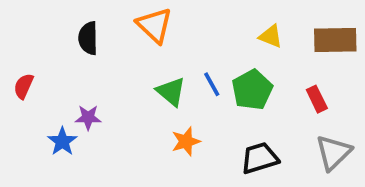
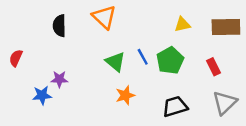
yellow triangle: (271, 36) -> (182, 24), turned -35
blue star: (62, 141) -> (42, 95), turned 30

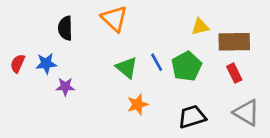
brown rectangle: (226, 27) -> (234, 42), moved
blue star: (42, 95) -> (46, 64), moved
gray triangle: (225, 103) -> (246, 113), turned -45

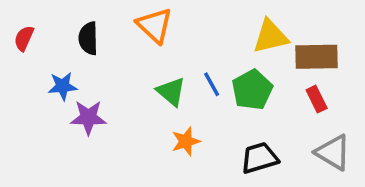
yellow triangle: (200, 27) -> (271, 36), size x1.5
red semicircle: (18, 64) -> (24, 38), moved
purple star: (65, 87) -> (88, 117), size x1.4

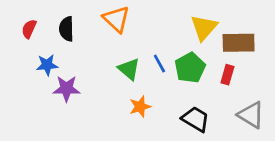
yellow triangle: (271, 36) -> (204, 27), turned -36
red semicircle: (24, 38) -> (29, 29), moved
red rectangle: (317, 99) -> (227, 75), moved, turned 42
black trapezoid: (259, 158) -> (196, 119), turned 48

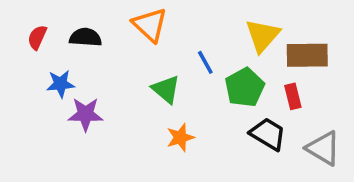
black semicircle: (66, 29) -> (86, 37), turned 95
blue line: (159, 64) -> (205, 62), moved
red rectangle: (227, 75) -> (293, 96), turned -30
black trapezoid: (196, 119) -> (268, 134), moved

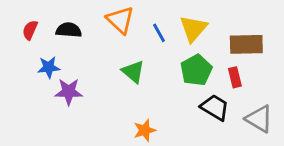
yellow triangle: (263, 36) -> (193, 29), moved
blue line: (205, 62) -> (159, 33), moved
orange star: (180, 137) -> (145, 130), moved

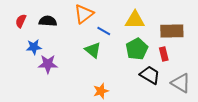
orange triangle: (120, 20) -> (84, 14), turned 40
yellow triangle: (193, 29) -> (135, 20), turned 50
blue line: (159, 33) -> (104, 31), moved, turned -32

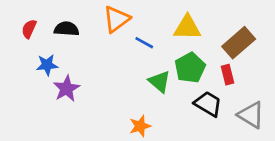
brown rectangle: (172, 31) -> (239, 43), turned -40
green triangle: (93, 50) -> (159, 82), moved
purple star: (48, 64) -> (66, 89), turned -30

